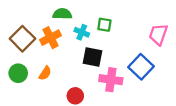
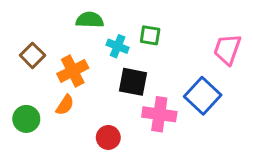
orange cross: (50, 38) -> (73, 71), moved
brown square: (22, 39) -> (32, 55), size x0.7
green circle: (18, 73) -> (26, 119), moved

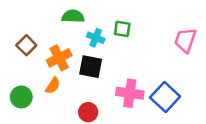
black square: (133, 82) -> (91, 67), moved
blue square: (203, 96) -> (165, 97), moved

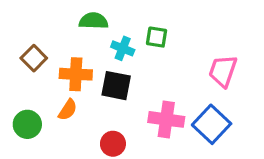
pink trapezoid: (185, 40) -> (223, 71), moved
orange cross: (59, 58) -> (76, 74), turned 30

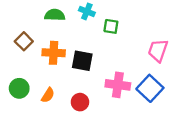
green semicircle: (94, 21) -> (55, 15), moved
cyan cross: (123, 48) -> (87, 11), moved
orange semicircle: (68, 110) -> (48, 95), moved

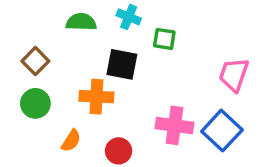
orange cross: (54, 53) -> (96, 97), moved
black square: (82, 61) -> (122, 64), moved
green circle: (19, 88) -> (35, 103), moved

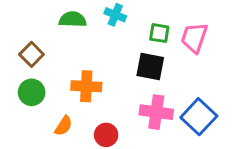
green square: (164, 39) -> (159, 33), moved
black square: (122, 64) -> (150, 67), moved
pink trapezoid: (234, 75) -> (194, 38), moved

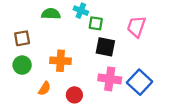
green square: (159, 33) -> (96, 23), moved
brown square: (32, 54) -> (22, 38), turned 35

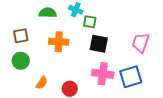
pink trapezoid: (136, 27) -> (141, 43), moved
orange cross: (61, 61) -> (59, 42), moved
blue square: (140, 82) -> (131, 77), turned 30

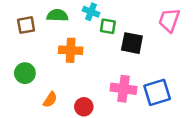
brown square: (21, 36) -> (26, 25), moved
pink trapezoid: (141, 43) -> (169, 20), moved
black square: (99, 44) -> (132, 43), moved

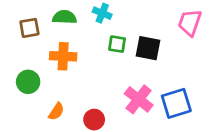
green square: (108, 26) -> (117, 44), moved
orange cross: (71, 50) -> (63, 56), moved
pink cross: (124, 89) -> (139, 99), turned 30

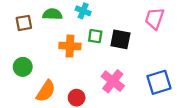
orange cross: (63, 56) -> (70, 46), moved
blue square: (176, 103) -> (159, 82), moved
orange semicircle: (56, 111) -> (46, 91), size x1.5

